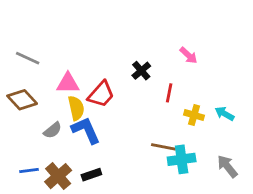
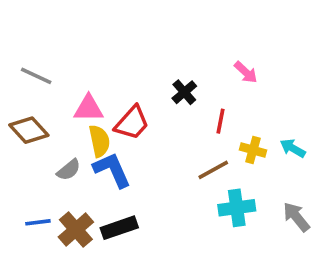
brown line: (164, 147) -> (213, 170), moved, turned -40
black rectangle: (91, 175) -> (119, 228), size x1.4

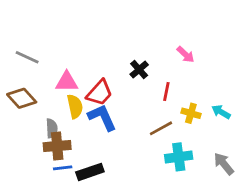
gray semicircle: (69, 170) -> (52, 128), turned -54
blue L-shape: (112, 170) -> (102, 117), moved
blue line: (38, 222) -> (63, 168), moved
brown cross: (76, 230) -> (57, 146), moved, turned 36

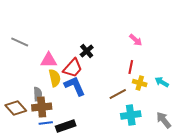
black cross: (139, 70) -> (87, 51), moved
red line: (166, 91) -> (131, 67), moved
brown diamond: (22, 98) -> (16, 108), moved

